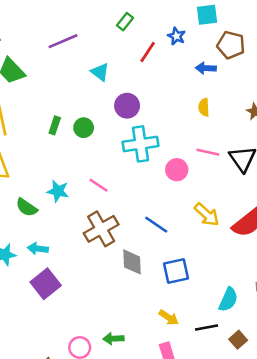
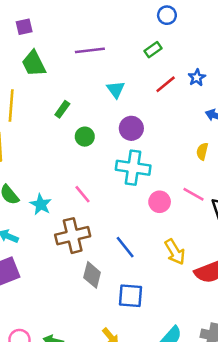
green rectangle: (55, 125) -> (62, 109), moved
cyan star: (58, 191) -> (41, 204), moved

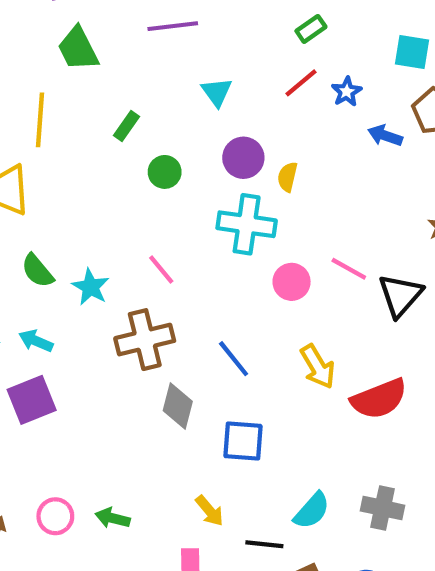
green rectangle: (153, 50) -> (311, 29), moved
blue star: (197, 78) -> (347, 92), moved
yellow semicircle: (202, 151) -> (287, 177), moved

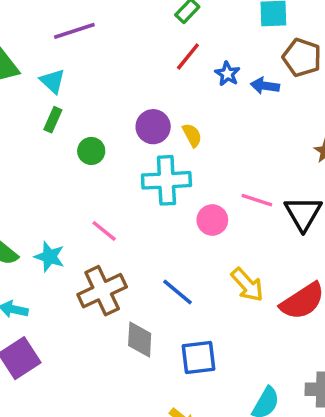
cyan triangle: (217, 92) -> (53, 81), moved
blue star: (347, 92) -> (227, 74), moved
yellow semicircle: (287, 177) -> (192, 135), turned 150

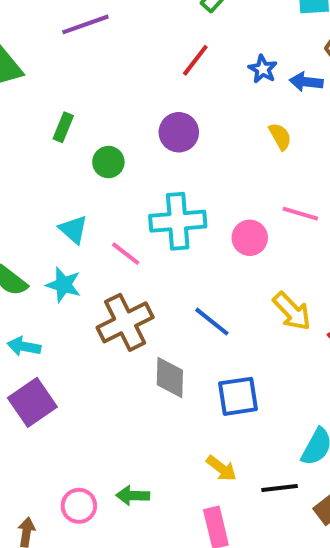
red line: (188, 57) -> (195, 60), moved
cyan triangle: (53, 81) -> (73, 229), moved
yellow semicircle: (192, 135) -> (280, 136), moved
cyan cross: (166, 180) -> (178, 221), moved

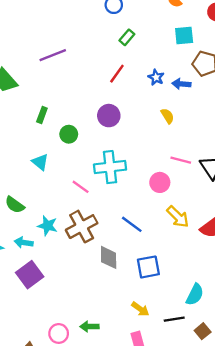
cyan triangle: (73, 229) -> (40, 162), moved
pink circle: (250, 238) -> (160, 182), moved
cyan star: (64, 285) -> (48, 226), moved

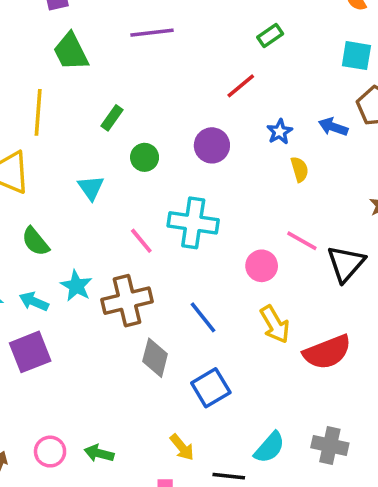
blue star: (156, 77) -> (280, 132), moved
blue square: (148, 267) -> (211, 388), turned -35

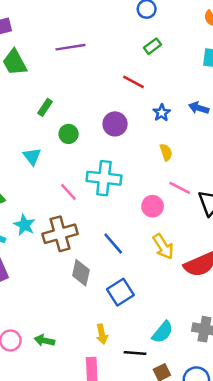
red line: (241, 86) -> (133, 82), turned 70
yellow semicircle: (300, 169) -> (166, 152), moved
yellow arrow: (182, 447) -> (102, 334), turned 30

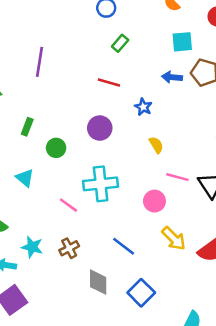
purple line: (71, 47) -> (39, 62), turned -60
blue arrow: (199, 108) -> (172, 77), moved
brown cross: (60, 234) -> (69, 248), size x0.6

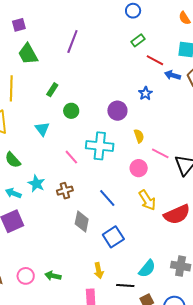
red line: (109, 83) -> (155, 60), moved
purple circle: (100, 128) -> (117, 111), moved
yellow semicircle: (156, 145) -> (139, 136), moved

